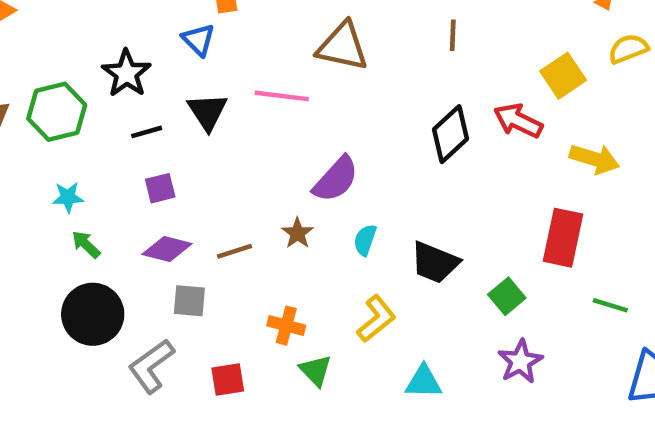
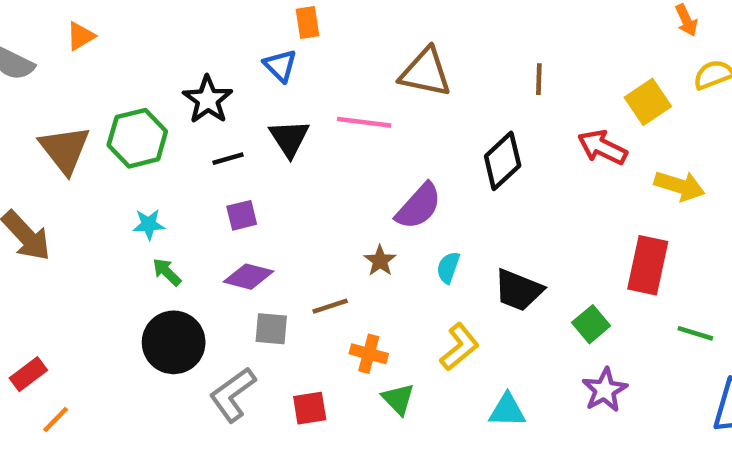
brown line: (453, 35) -> (539, 79), moved
black diamond: (451, 134) -> (503, 161), moved
brown line: (234, 251) -> (330, 306), moved

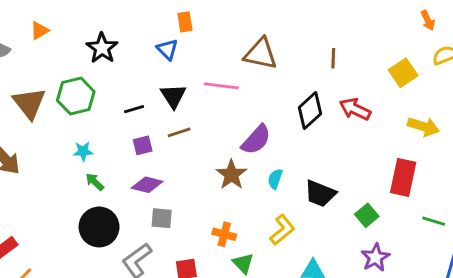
black star: (208, 100) -> (102, 48), moved
red arrow: (602, 147) -> (355, 109), moved
brown star: (380, 261) -> (231, 175), size x1.5
brown line: (330, 306) -> (179, 132), moved

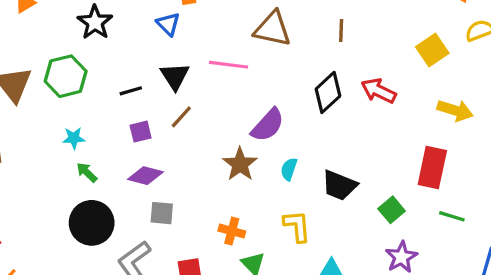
brown line: (333, 58) -> (341, 31), moved
brown line: (179, 132) -> (181, 117), turned -30
green line: (434, 221) -> (452, 216), moved
yellow L-shape: (282, 230) -> (297, 226), turned -56

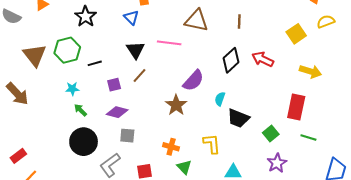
black line: (131, 91) -> (95, 63), moved
cyan semicircle: (289, 169) -> (220, 99), moved

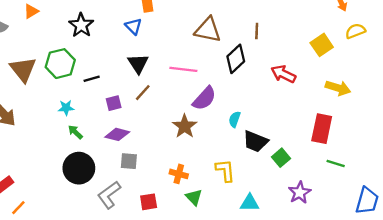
pink line: (169, 43) -> (183, 69), moved
black diamond: (231, 60) -> (236, 59), moved
green square: (271, 134) -> (281, 158), moved

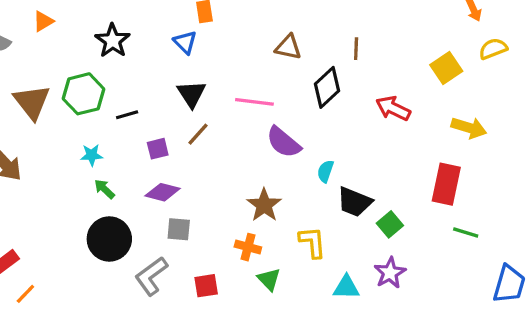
brown triangle: (208, 30) -> (288, 47), size x0.7
purple semicircle: (204, 98) -> (283, 142), turned 88
brown star: (185, 126) -> (264, 205), moved
purple star: (300, 193) -> (390, 273), moved

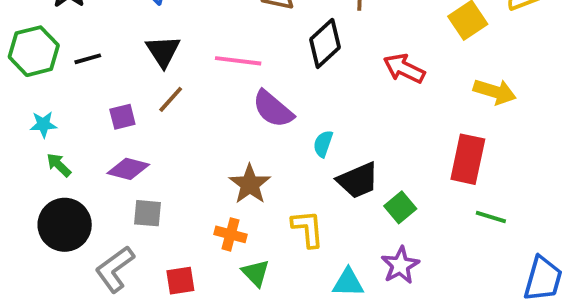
black line: (127, 115) -> (88, 59), moved
black trapezoid: (354, 202) -> (358, 180), turned -45

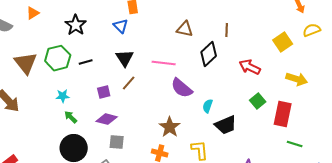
green square: (400, 207) -> (258, 101), moved

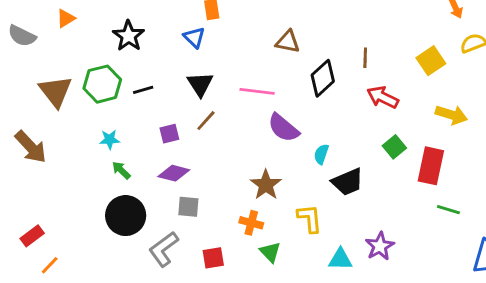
brown line: (227, 30) -> (365, 58), moved

